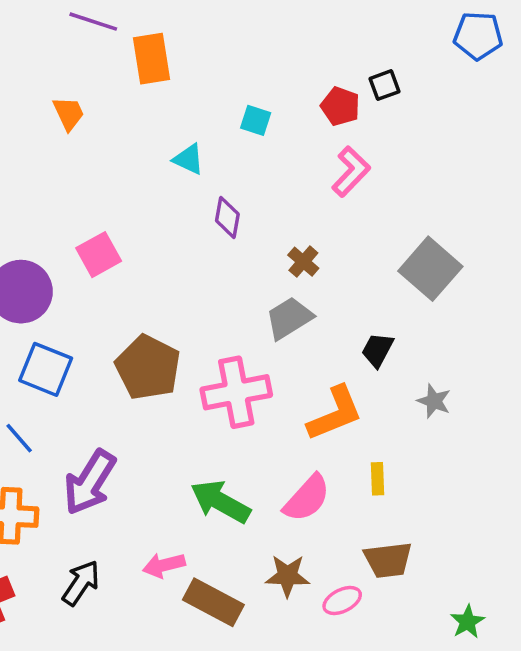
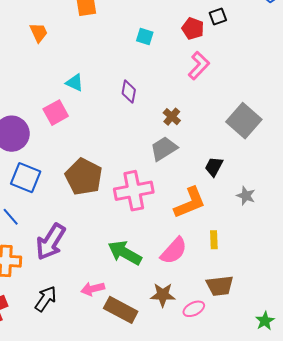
cyan triangle: (189, 159) -> (75, 83), moved

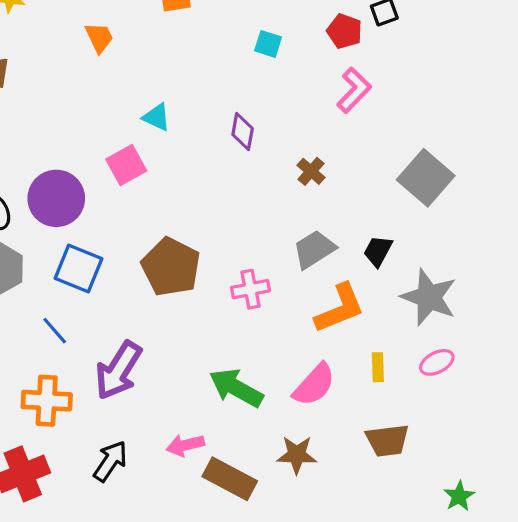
gray trapezoid: (164, 149) -> (314, 249), moved
pink cross: (134, 191) -> (251, 289), size x0.6
gray star: (246, 196) -> (429, 297), size x1.8
pink ellipse: (194, 309) -> (437, 362), moved

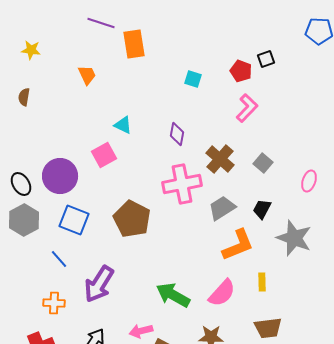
brown cross: (311, 171) -> (220, 159), size x1.6
gray square: (426, 178) -> (263, 163), moved, size x0.6
pink cross: (251, 289) -> (182, 184), moved, size x1.6
pink ellipse: (437, 362) -> (309, 181), moved, turned -45
orange cross: (47, 401) -> (54, 303), size x0.7

